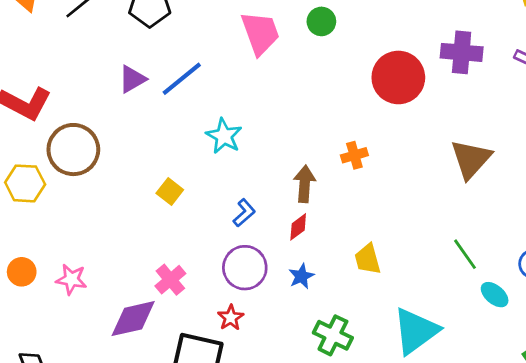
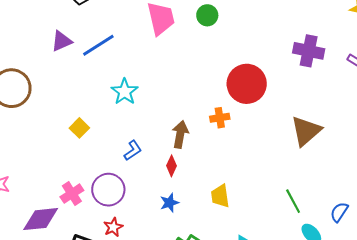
red circle: (398, 77) -> (247, 84), moved
red diamond: (298, 227) -> (172, 166), turned -35
purple circle: (245, 268) -> (108, 190), moved

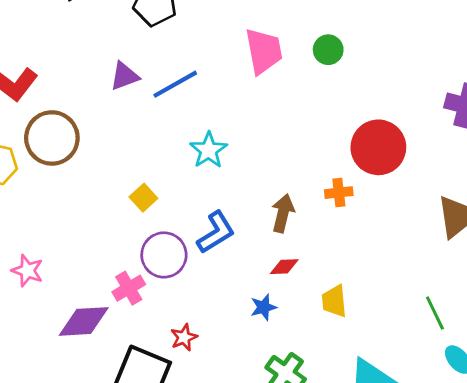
blue L-shape: (133, 151) -> (216, 232), size x1.5
red diamond: (172, 166) -> (284, 267), moved, turned 60
purple circle: (108, 190) -> (164, 255), moved

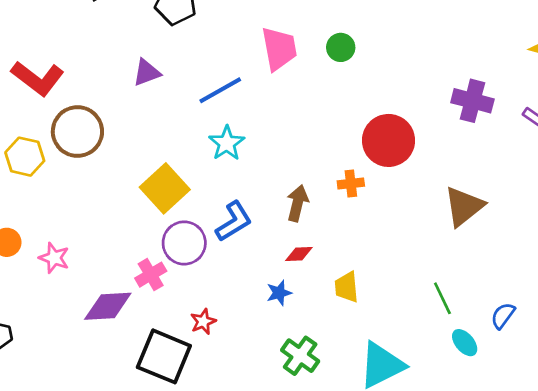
blue line: (175, 84) -> (220, 90), moved
yellow square: (143, 198) -> (165, 188), size x1.8

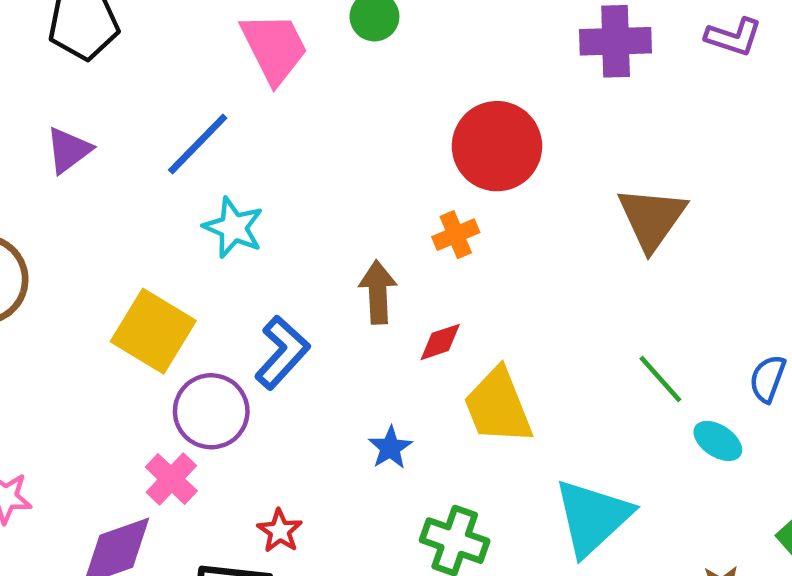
red diamond: (299, 254) -> (440, 342), moved
yellow trapezoid: (347, 287) -> (498, 406), size x1.5

